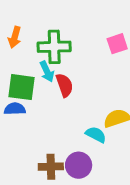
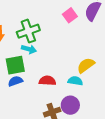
cyan arrow: (47, 72) -> (29, 49), turned -32
red semicircle: (65, 85) -> (47, 81), moved, turned -49

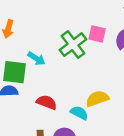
pink square: (70, 15) -> (97, 34), turned 32
green cross: (28, 31) -> (73, 45), moved, turned -35

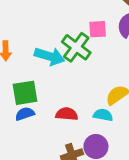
cyan arrow: (36, 59) -> (50, 56), moved, size x1.5

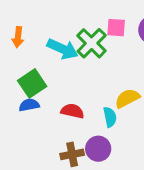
green square: (25, 93) -> (32, 83), turned -32
cyan semicircle: (103, 115) -> (110, 117), turned 60

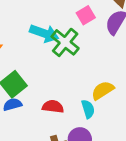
pink square: (116, 28) -> (86, 15), moved, turned -30
cyan arrow: (63, 49) -> (44, 33), moved

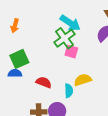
pink square: (86, 15) -> (71, 52), moved, turned 32
cyan arrow: (44, 33) -> (70, 23), moved

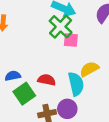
green square: (19, 59) -> (24, 94), moved
cyan semicircle: (69, 91) -> (76, 84), size x1.5

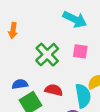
green cross: (61, 27) -> (47, 55), moved

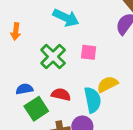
cyan arrow: (75, 19) -> (66, 18), moved

